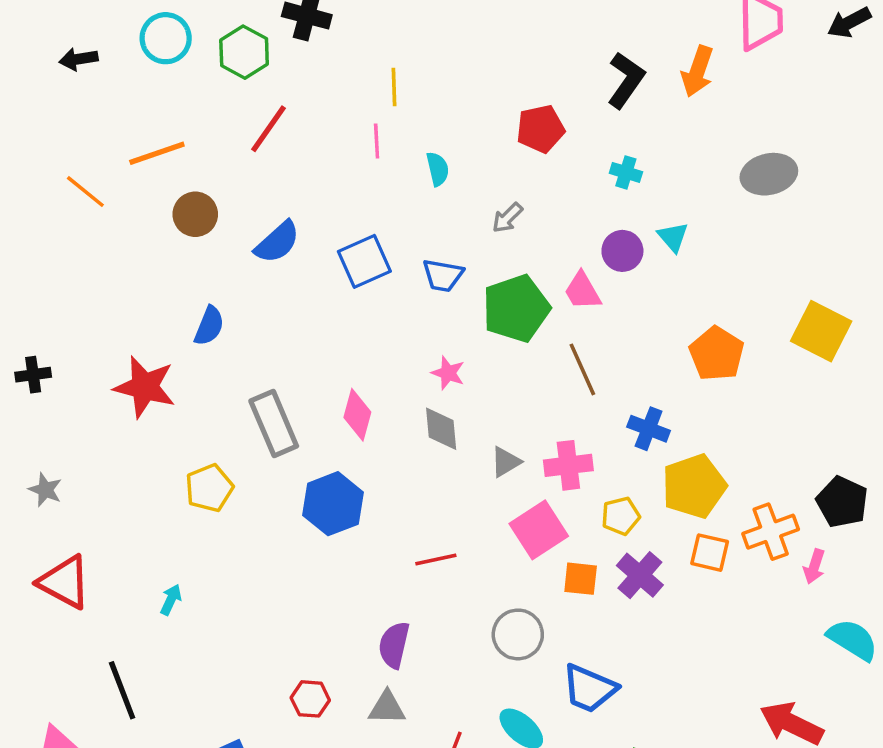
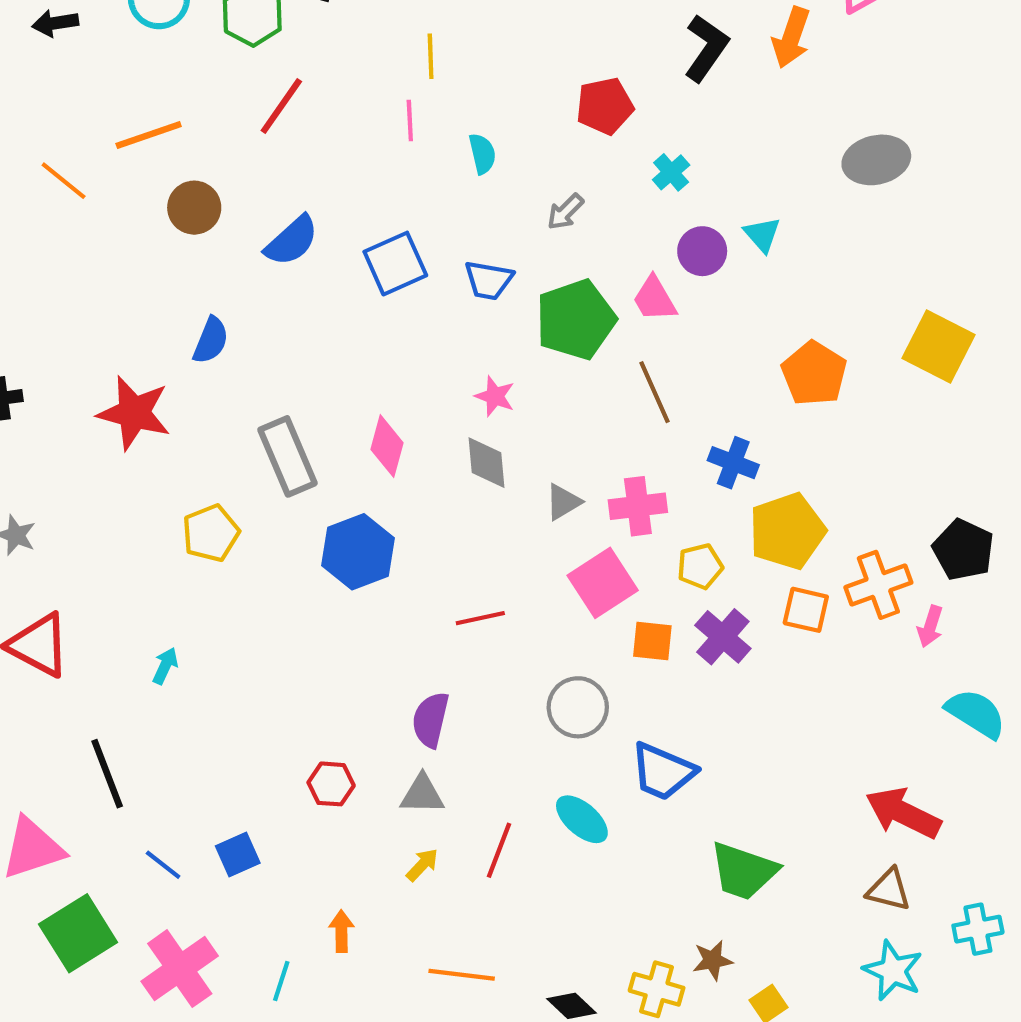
cyan cross: (626, 172) -> (671, 172), moved, turned 32

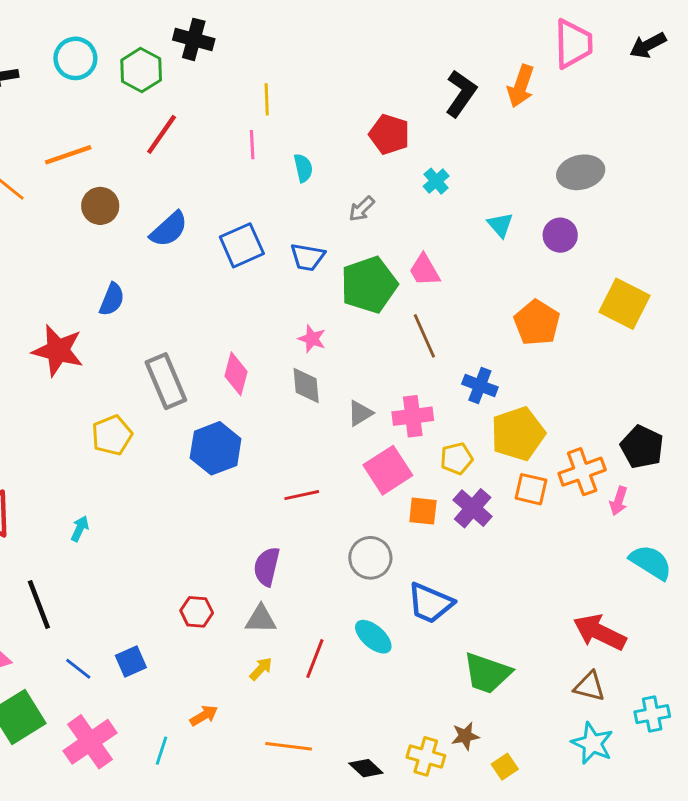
red pentagon: (605, 106) -> (389, 134), turned 30
purple circle: (702, 251) -> (560, 235), moved
orange arrow: (341, 931) -> (204, 716), turned 60

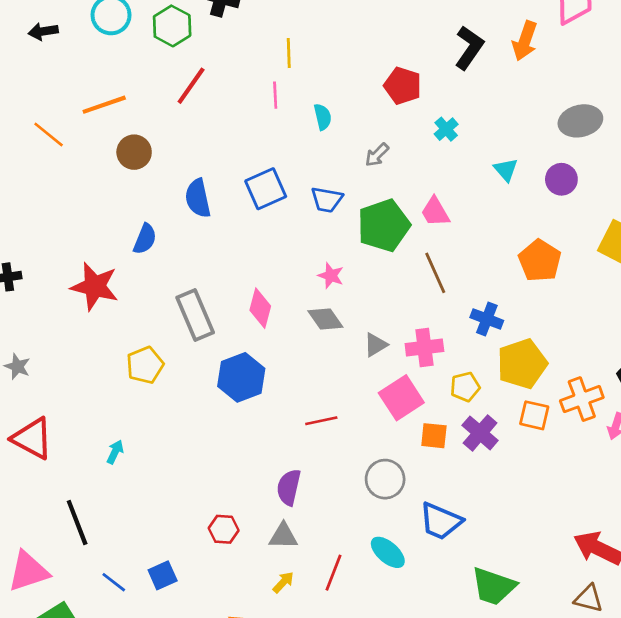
blue semicircle: (169, 229) -> (198, 198), moved, turned 120
gray diamond: (306, 386) -> (325, 319), turned -30

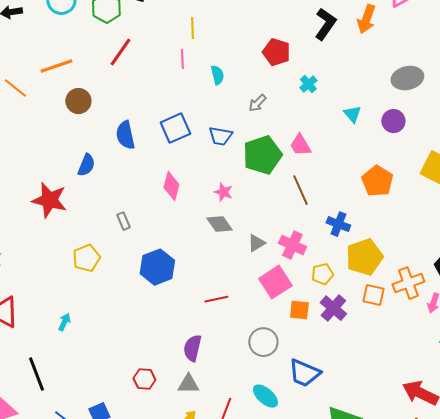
pink diamond: (260, 308) -> (171, 186), moved
gray rectangle: (195, 315) -> (123, 221), size x0.5
pink cross: (424, 347) -> (292, 245), turned 32

